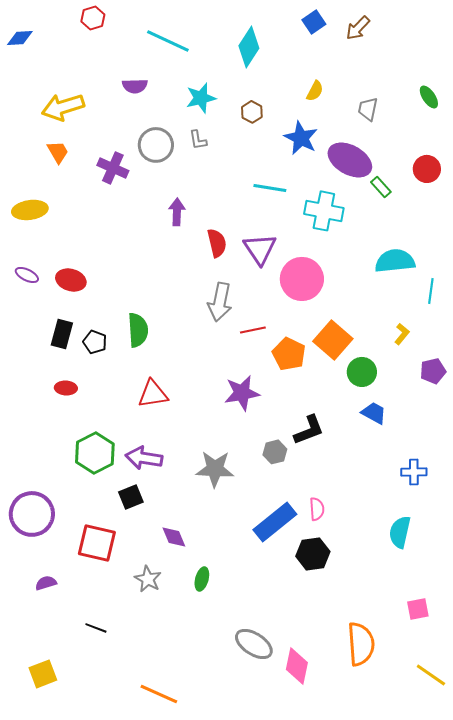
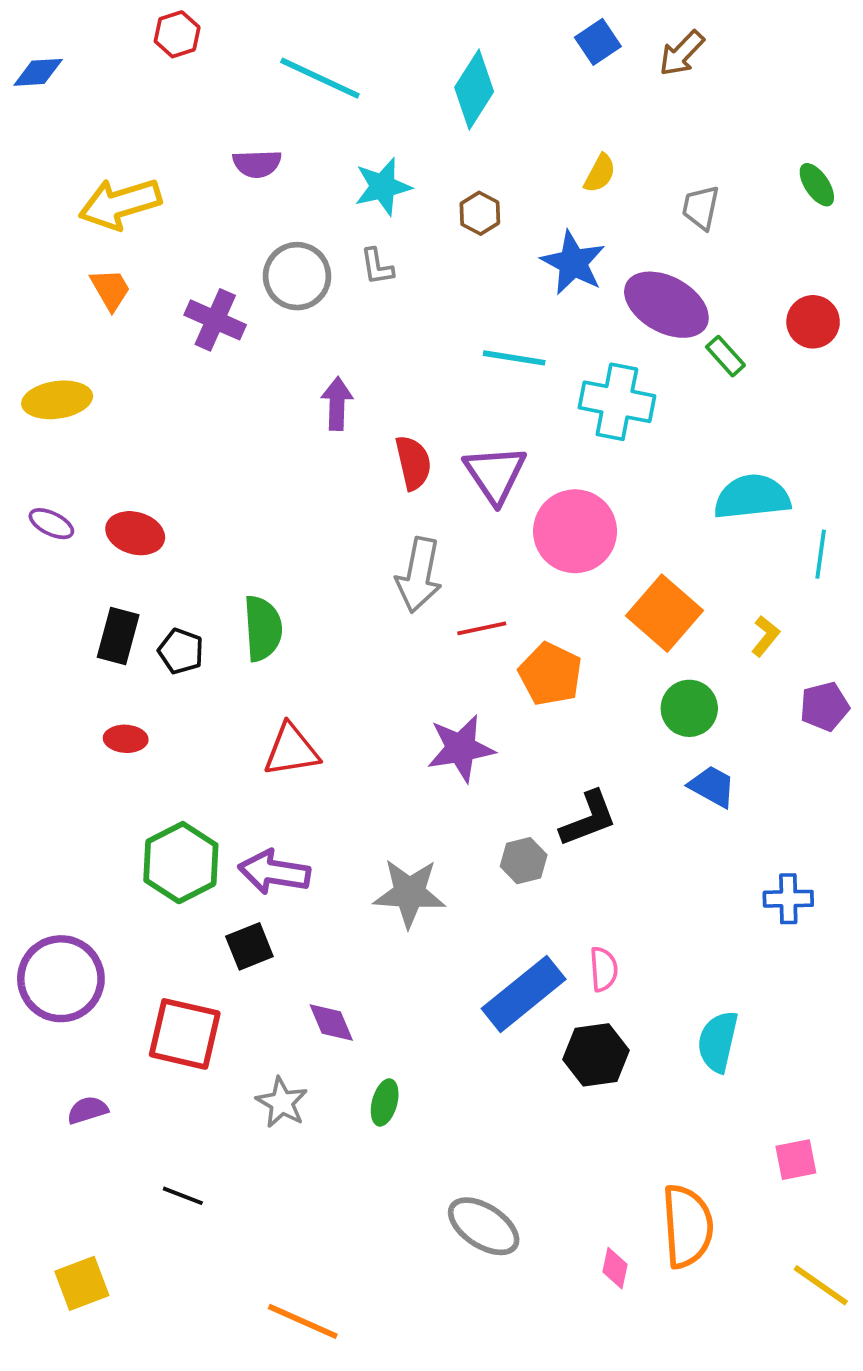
orange square: (333, 340) -> (665, 613), moved
cyan semicircle: (400, 532) -> (718, 1042), moved
pink diamond: (297, 666) -> (615, 1268), moved, size x0.6

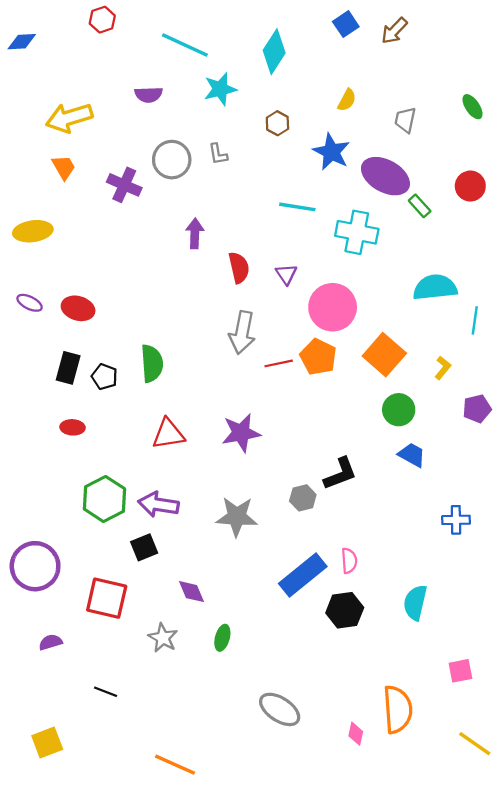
cyan star: (383, 187) -> (220, 89), moved
purple triangle: (495, 474) -> (286, 274), size x0.6
orange pentagon: (550, 674) -> (318, 357), moved
purple star: (461, 748) -> (241, 433), moved

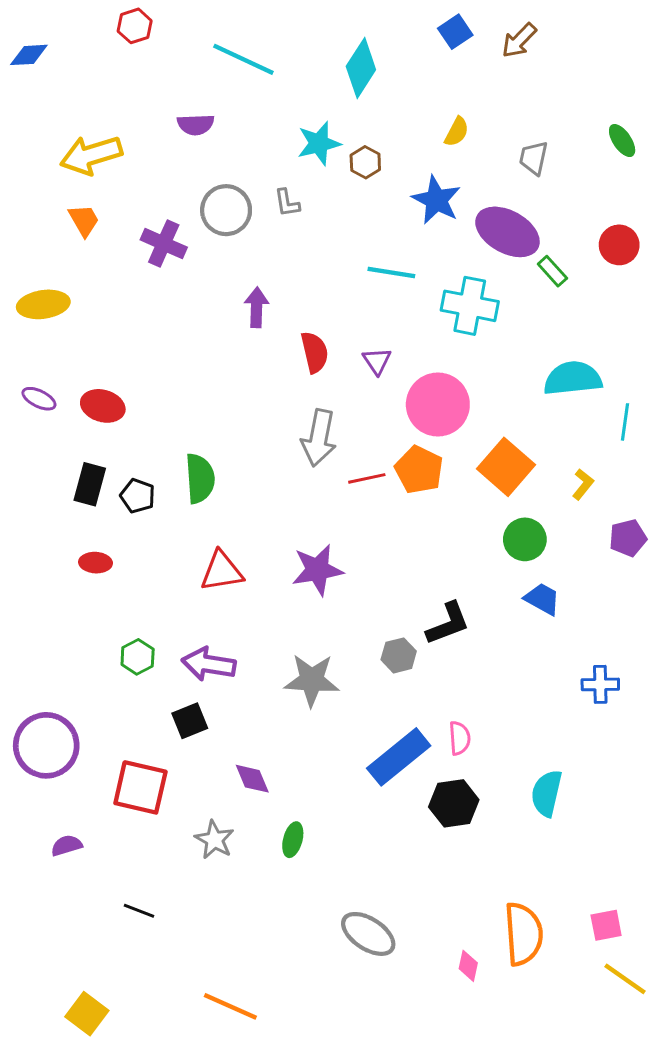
cyan star: (220, 89) -> (319, 143), moved
green hexagon: (104, 499) -> (138, 657), size x0.6
pink square: (460, 671) -> (606, 925), moved
yellow square: (47, 742) -> (87, 1014), moved, turned -32

